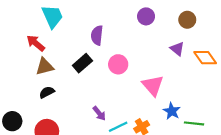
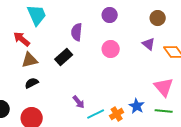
purple circle: (146, 16) -> (110, 15), moved
pink circle: (118, 64) -> (111, 49), moved
pink triangle: (153, 86) -> (164, 87), moved
blue star: (172, 111) -> (137, 106), moved

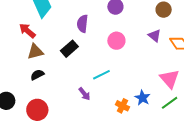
green line: (164, 111) -> (170, 103), turned -42
cyan line: (96, 114) -> (101, 75), moved
orange cross: (117, 114) -> (122, 106), turned -32

